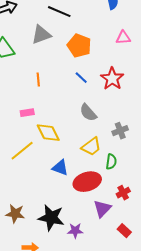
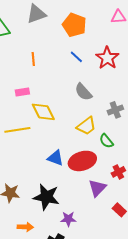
yellow line: (22, 151) -> (17, 130), turned 30
green semicircle: (111, 162) -> (106, 141), turned 133
blue triangle: (60, 168) -> (55, 158), moved
purple star: (75, 231) -> (68, 219), moved

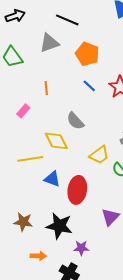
pink rectangle: (22, 92) -> (23, 111), moved, turned -40
gray semicircle: (83, 92) -> (75, 121), moved
blue triangle: (55, 158) -> (52, 179), moved
red ellipse: (82, 161) -> (77, 190), moved, turned -64

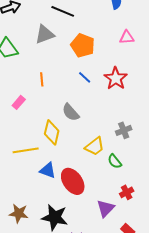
yellow diamond: (56, 141) -> (52, 132), turned 40
red ellipse: (77, 190) -> (73, 181), turned -44

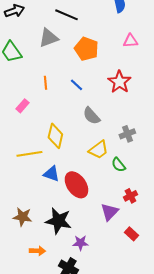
blue line: (85, 77) -> (76, 85), moved
gray semicircle: (71, 112) -> (91, 116), moved

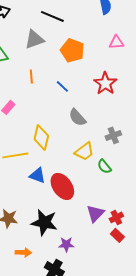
orange line: (45, 83) -> (31, 76), moved
red cross: (130, 196) -> (116, 217), moved

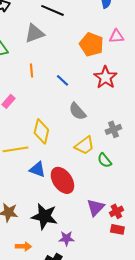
orange pentagon: (72, 50) -> (91, 44), moved
red rectangle: (117, 235) -> (117, 229), turned -32

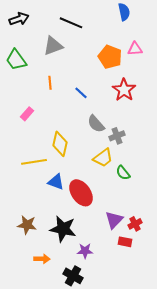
gray cross: (113, 129) -> (117, 136), moved
red rectangle: (117, 229) -> (125, 242), moved

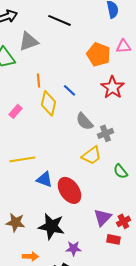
gray triangle: (53, 46) -> (28, 41), moved
yellow diamond: (60, 144) -> (48, 103), moved
green semicircle: (123, 173) -> (120, 171), moved

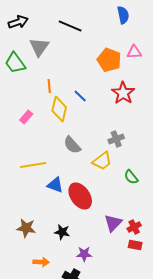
gray triangle: (28, 41) -> (39, 47), turned -35
gray semicircle: (84, 121) -> (72, 145), moved
black star: (51, 226) -> (62, 232), size x0.6
red rectangle: (113, 239) -> (135, 245), moved

